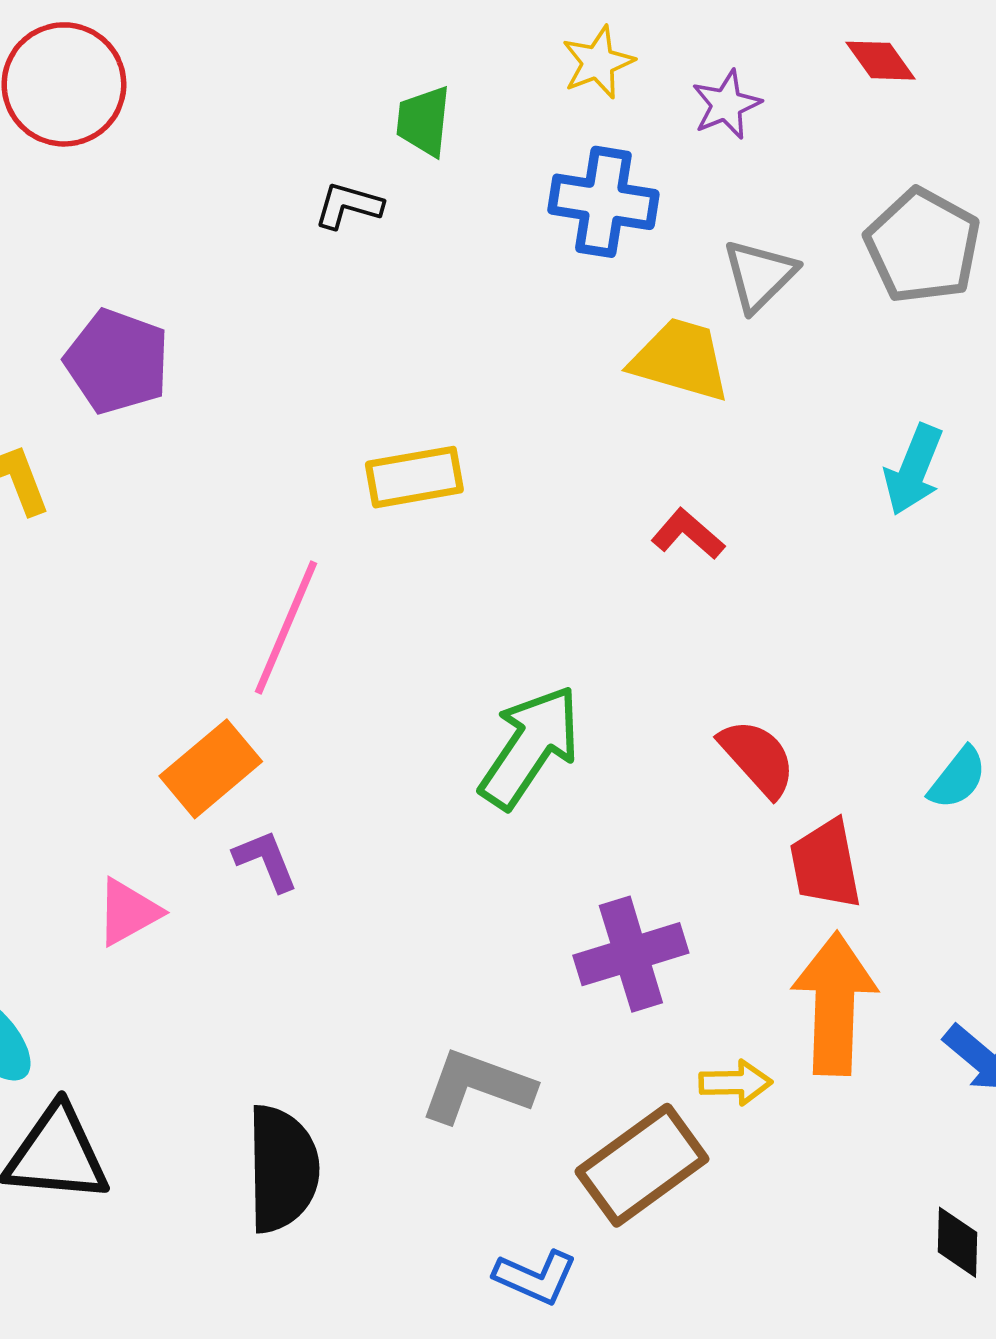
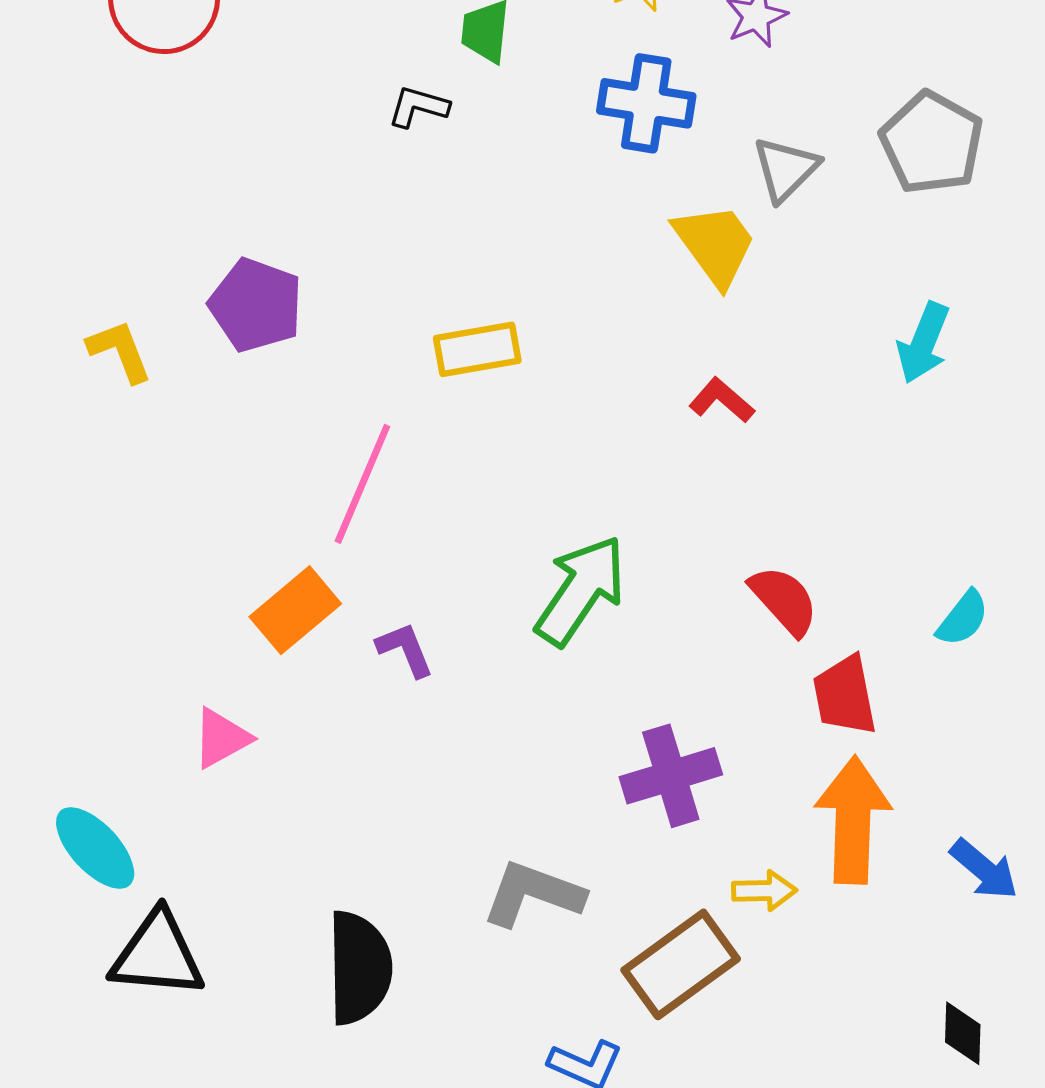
yellow trapezoid: (680, 360) -> (715, 244), turned 38
purple pentagon: (117, 361) -> (256, 305), moved
purple L-shape: (266, 861) -> (405, 650), moved

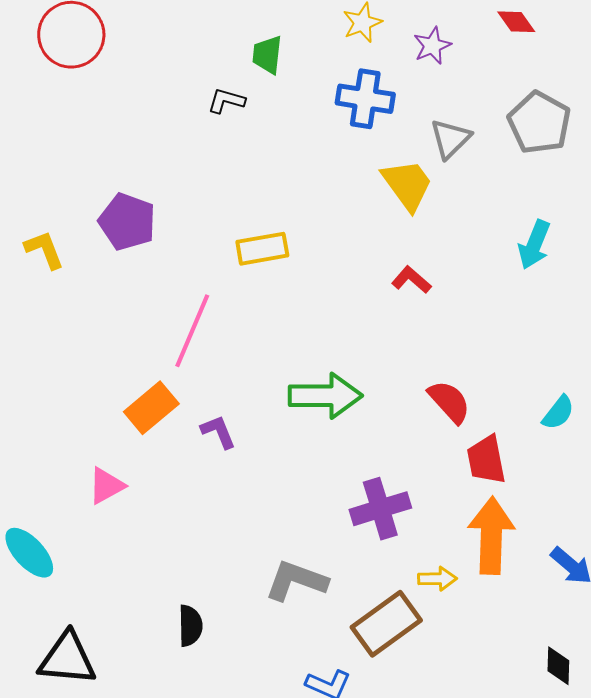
green arrow: (581, 590) -> (325, 396), turned 56
black triangle: (157, 955) -> (67, 659), moved
black semicircle: (359, 968) -> (190, 626), size x0.6

